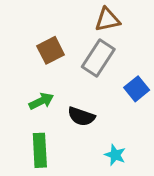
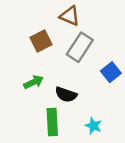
brown triangle: (107, 20) -> (70, 16), moved, turned 35
green rectangle: (40, 150) -> (52, 122), moved

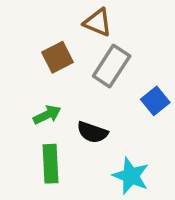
green rectangle: (52, 122) -> (51, 164), moved
cyan star: (93, 126) -> (131, 176), size x1.5

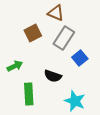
blue square: (155, 101) -> (80, 58), moved
green arrow: (47, 115) -> (15, 66), moved

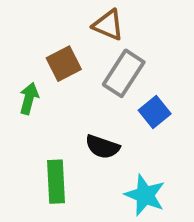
green arrow: (15, 66) -> (29, 98), moved, turned -49

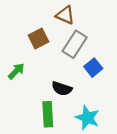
green arrow: (29, 98) -> (16, 71), moved, turned 30
green rectangle: (56, 182) -> (48, 114), moved

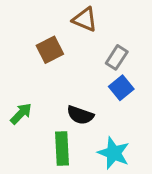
gray rectangle: (75, 44) -> (117, 57), moved, size x0.7
green arrow: (16, 71) -> (21, 114), moved

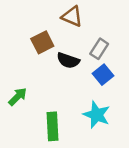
black semicircle: (80, 115) -> (68, 60), moved
cyan star: (114, 153) -> (97, 115), moved

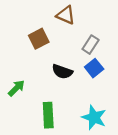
black semicircle: (68, 60) -> (62, 72), moved
cyan star: (97, 115) -> (94, 118), moved

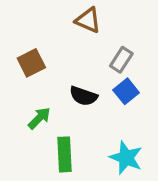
brown square: (39, 39) -> (31, 63), moved
green arrow: (16, 88) -> (39, 118), moved

